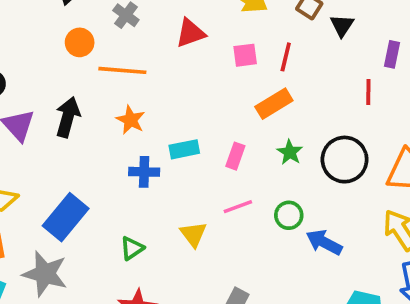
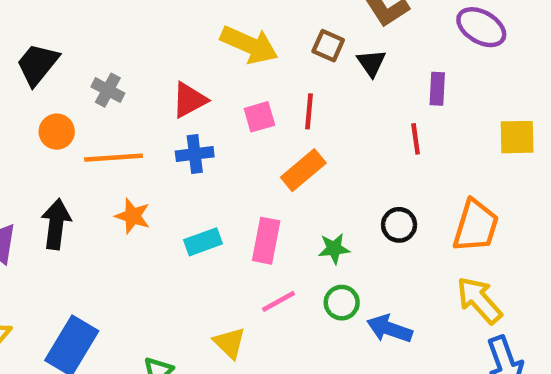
green star: (290, 152) -> (334, 249), moved, turned -30
pink rectangle: (235, 156) -> (266, 241), size x1.4
black circle: (345, 160) -> (399, 225), size x0.6
blue cross: (144, 172) -> (195, 154), moved

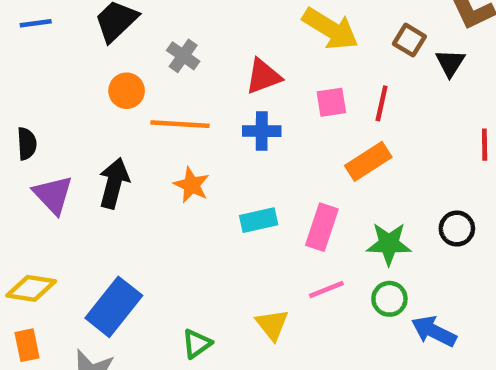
green star: (334, 249) -> (389, 244), size x1.4

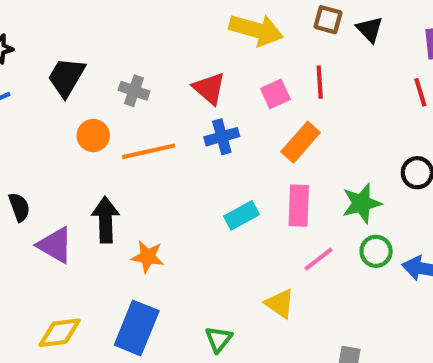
red triangle: (263, 76) -> (209, 88), turned -42
orange rectangle: (368, 161) -> (301, 142), moved
orange star: (192, 185) -> (148, 257), moved

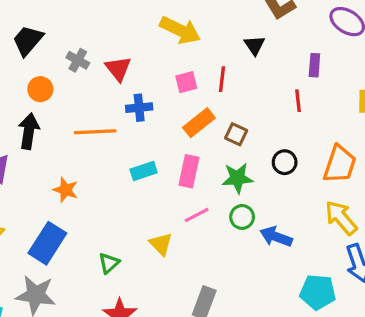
brown square: (328, 20) -> (236, 134), moved
black triangle: (370, 29) -> (255, 45), moved
red triangle: (209, 88) -> (118, 69), moved
orange line: (149, 151) -> (95, 132), moved
black arrow: (106, 220) -> (29, 131), moved

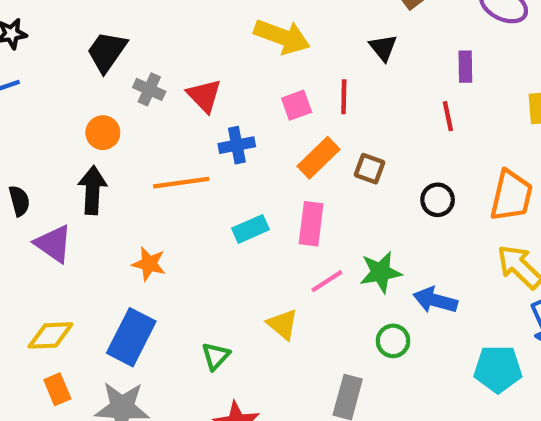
black trapezoid: (28, 40) -> (107, 52), moved
green star: (237, 178) -> (381, 272), moved
green circle: (242, 217) -> (393, 341), moved

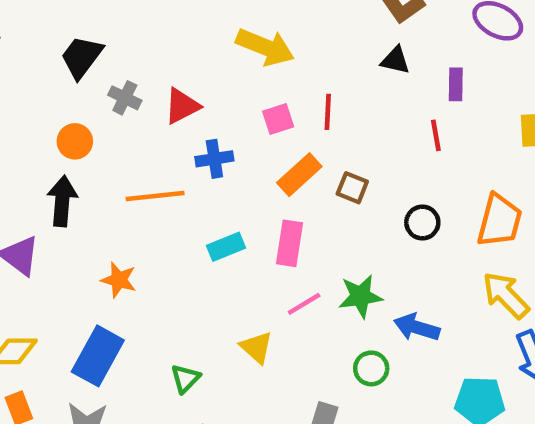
black triangle: (383, 48) -> (395, 60), moved, turned -40
red triangle: (204, 96) -> (182, 106), turned 45

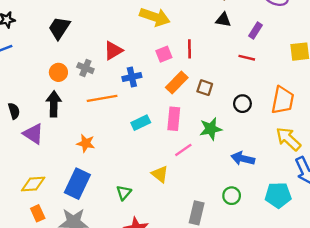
purple rectangle: (456, 84) -> (256, 30), turned 35
gray cross: (125, 98) -> (85, 68), moved
red line: (436, 135) -> (247, 58), turned -63
green star: (360, 296) -> (211, 129), moved
green circle: (371, 368) -> (232, 196), moved

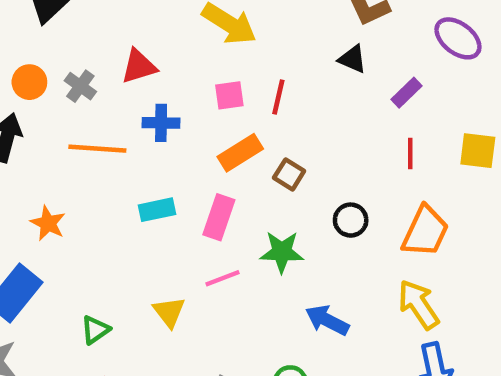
red line: (247, 58) -> (410, 153), moved, turned 63

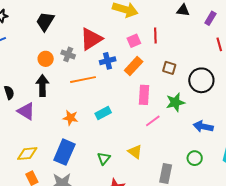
red triangle: (139, 66) -> (91, 39), size x1.4
orange rectangle: (240, 153) -> (134, 66), moved
cyan rectangle: (157, 210) -> (103, 113), moved
black circle: (351, 220) -> (201, 80), size x1.6
yellow triangle: (169, 312) -> (135, 152), moved

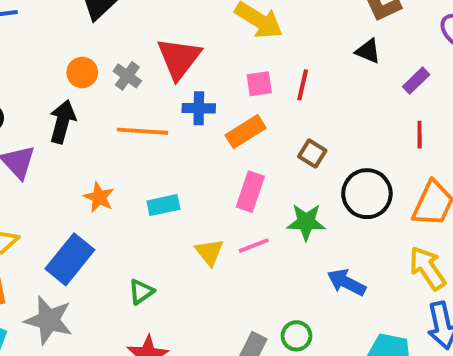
red triangle: (91, 39) -> (179, 58), turned -35
yellow triangle: (135, 152) -> (209, 252), moved
green circle: (195, 158) -> (296, 336), moved

